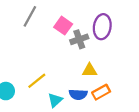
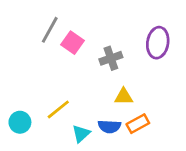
pink square: (63, 26) -> (72, 43), moved
purple ellipse: (102, 27) -> (158, 43), moved

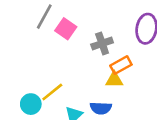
cyan circle: (20, 122) -> (31, 104), moved
orange rectangle: (138, 124) -> (121, 65), moved

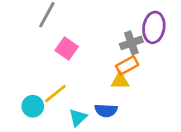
pink square: (66, 29) -> (67, 49), moved
gray cross: (102, 43) -> (131, 43), moved

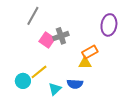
gray cross: (131, 43) -> (61, 36), moved

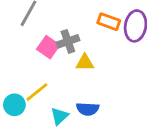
orange rectangle: (90, 52) -> (109, 22), moved, turned 49
yellow triangle: (85, 63) -> (85, 63), moved

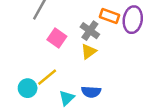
gray cross: (68, 41) -> (90, 31), moved, turned -36
yellow triangle: (85, 63) -> (89, 51), turned -35

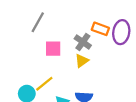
pink square: (57, 38) -> (53, 49), turned -35

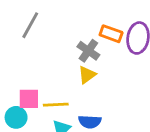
pink square: (53, 49) -> (29, 99), moved
yellow line: (44, 84) -> (56, 105), moved, turned 36

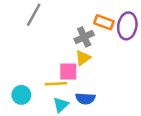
gray cross: (88, 51) -> (84, 37), turned 30
pink square: (29, 99) -> (68, 71), moved

